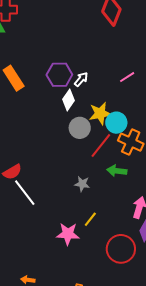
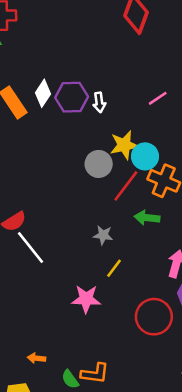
white arrow: (81, 79) -> (99, 102), turned 133
white diamond: (68, 100) -> (43, 93), moved
yellow line: (90, 219) -> (114, 268), moved

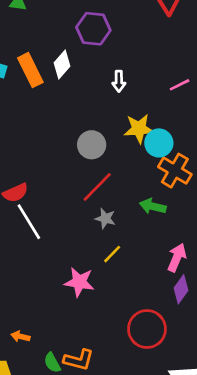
purple hexagon: (72, 97) -> (93, 29), moved
gray circle: (99, 164) -> (92, 145), moved
red line: (126, 186) -> (97, 187), moved
red circle: (154, 317) -> (147, 329), moved

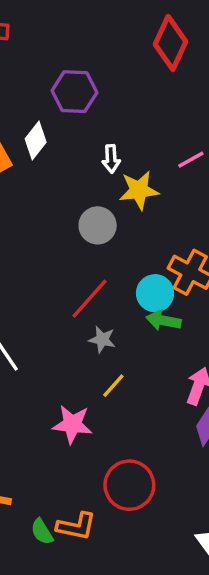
yellow star: (139, 129) -> (139, 190), moved
cyan circle: (159, 143) -> (155, 293), moved
gray circle: (92, 145) -> (98, 225), moved
red circle: (147, 329) -> (129, 485), moved

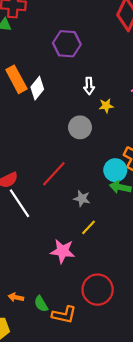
white diamond: (36, 141) -> (37, 88), moved
yellow star: (139, 190) -> (106, 106), size x0.6
red line: (89, 299) -> (54, 174), moved
green semicircle: (42, 532) -> (41, 304), moved

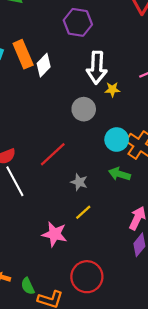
white arrow: (89, 86) -> (97, 68), size x1.8
cyan circle: (115, 170) -> (117, 140), moved

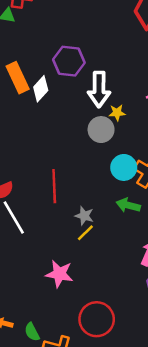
purple hexagon: (78, 22) -> (69, 61), moved
gray circle: (84, 109) -> (101, 130), moved
red line: (53, 154) -> (54, 186), turned -48
yellow line: (83, 212) -> (85, 233), moved

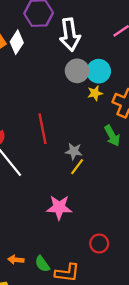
yellow star: (117, 113) -> (95, 93), moved
cyan circle: (124, 167) -> (99, 71), moved
green arrow: (128, 205) -> (112, 136), turned -125
red circle: (97, 319) -> (99, 244), size x0.6

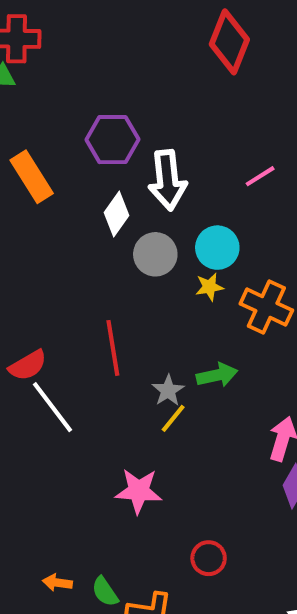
white diamond: (17, 42) -> (117, 214), moved
gray circle: (77, 71) -> (155, 254), moved
green arrow: (112, 136) -> (217, 375), moved, turned -75
gray star: (74, 151) -> (168, 391), turned 30

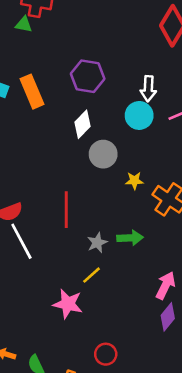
white arrow: (168, 180) -> (148, 89), moved, size x0.7
cyan circle: (217, 248) -> (139, 115), moved
yellow line: (173, 418) -> (92, 275), moved

